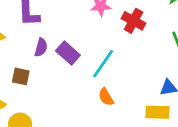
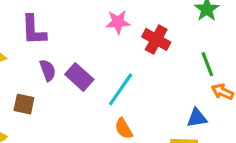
purple semicircle: (41, 47) -> (48, 70), turned -36

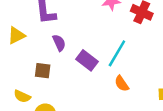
purple rectangle: (79, 77) -> (87, 60), moved

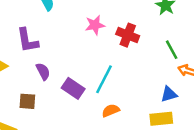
orange semicircle: (122, 84) -> (111, 111), turned 105

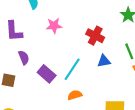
pink star: (95, 25) -> (54, 26), moved
blue triangle: (169, 94) -> (104, 61), moved

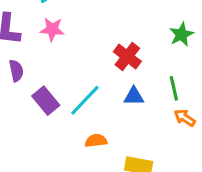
pink star: (54, 26) -> (52, 29), moved
orange semicircle: (75, 95) -> (96, 141), moved

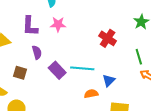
blue triangle: (134, 96) -> (109, 80), moved, turned -40
cyan line: (85, 100) -> (82, 68), turned 55

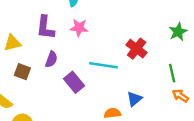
purple semicircle: (37, 52) -> (51, 59), turned 32
cyan line: (82, 68) -> (103, 65), moved
brown square: (20, 73) -> (22, 72), moved

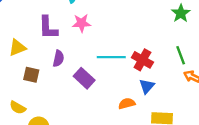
red cross: (137, 49) -> (142, 60), moved

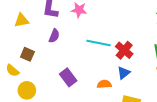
brown square: (31, 75) -> (27, 54), moved
purple rectangle: (84, 78) -> (68, 77), moved

